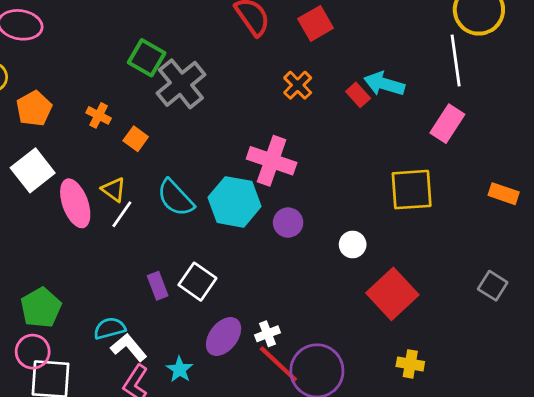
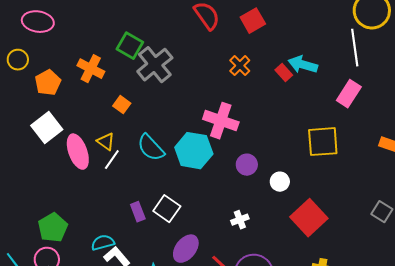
orange cross: (99, 115) -> (91, 69), moved, size x1.5
purple circle: (288, 223) -> (247, 165), moved
white cross: (267, 334) -> (240, 220), moved

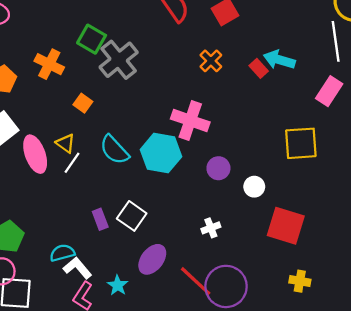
red square: (309, 218) -> (286, 226), turned -30

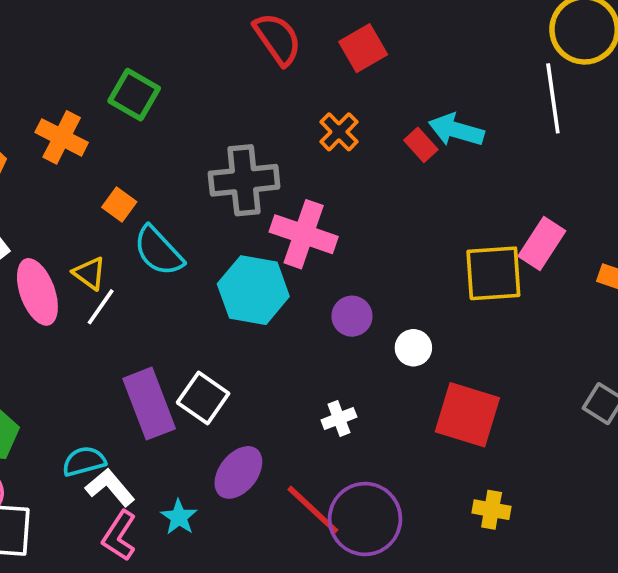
gray cross: (119, 60) -> (244, 180), moved, turned 33
pink rectangle: (329, 91) -> (542, 244), moved
cyan semicircle: (114, 150) -> (158, 251), moved
purple rectangle: (100, 219) -> (149, 404), size x1.8

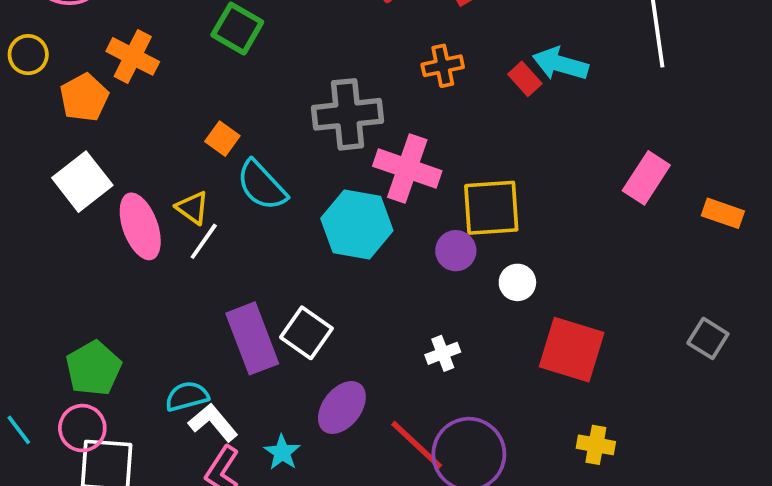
orange cross: (339, 132) -> (443, 66), turned 33
orange cross: (62, 137) -> (133, 56), moved
yellow square: (493, 273) -> (491, 208), moved

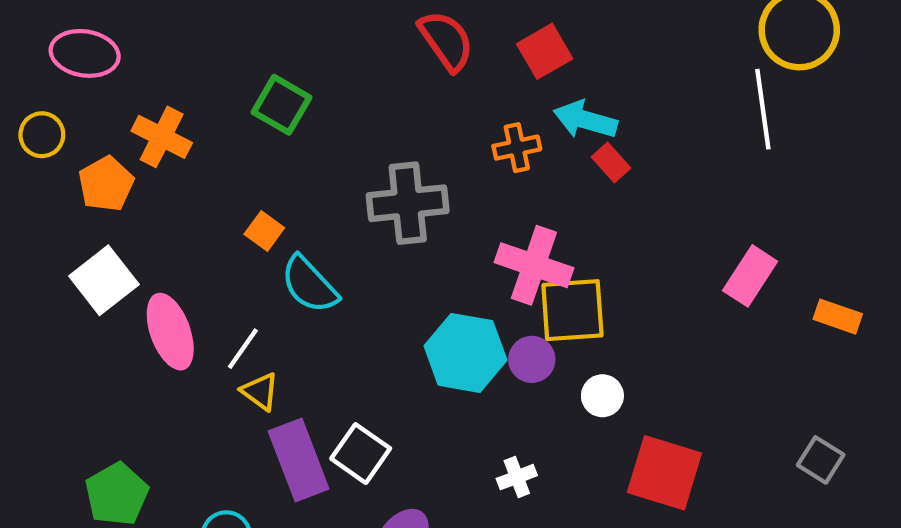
cyan arrow: (560, 64) -> (585, 120), moved
pink cross: (407, 168) -> (534, 265), moved
yellow triangle: (193, 208) -> (260, 391), moved
cyan hexagon: (357, 225) -> (465, 353), moved

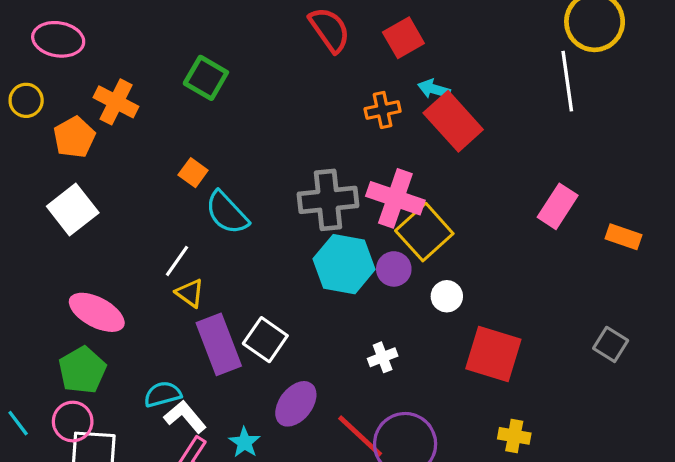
cyan arrow: (585, 120) -> (434, 89), size x0.7
red rectangle: (611, 163) -> (453, 121), size x2.0
gray cross: (408, 203) -> (328, 200), moved
yellow square: (572, 310) -> (424, 232), turned -38
pink ellipse: (170, 332) -> (97, 312), moved, turned -42

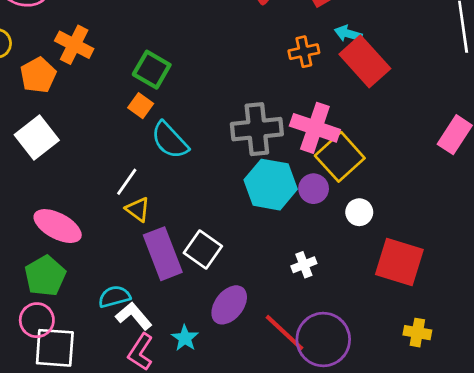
green square: (206, 78) -> (152, 70), moved

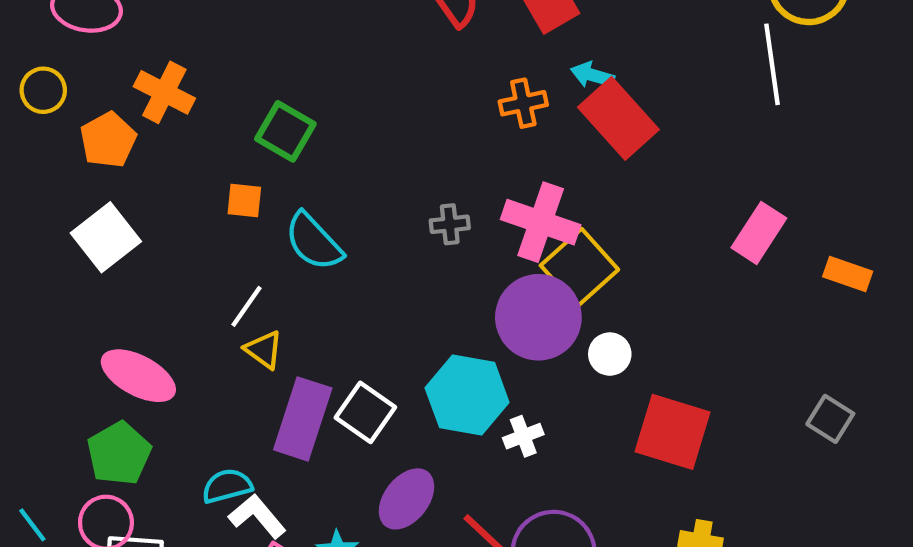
orange square: (141, 106) -> (244, 201), moved, turned -30
gray cross: (257, 129) -> (450, 224), size x0.5
cyan hexagon: (271, 185) -> (467, 395), moved
purple circle: (314, 189) -> (538, 317), size x1.8
purple rectangle: (163, 254) -> (303, 419), turned 39

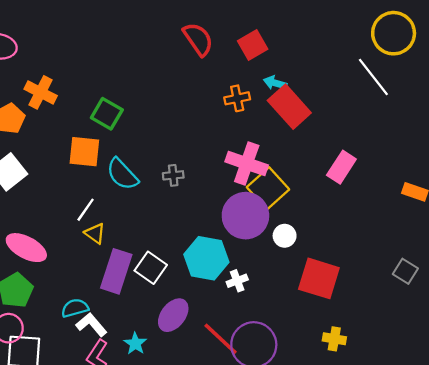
white line: (772, 64) -> (373, 77), turned -30
orange square: (244, 201) -> (84, 152), size x1.6
gray cross: (450, 224) -> (173, 175), moved
pink rectangle: (759, 233) -> (341, 167), moved

